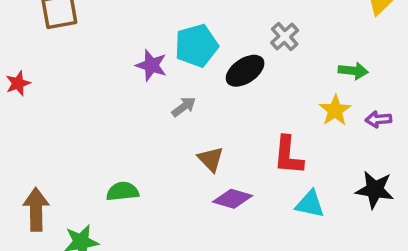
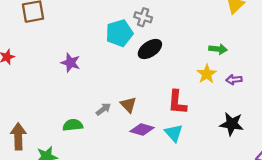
gray cross: (285, 37) -> (143, 17), moved, turned -30
purple star: (151, 65) -> (70, 63), moved
gray arrow: (184, 107) -> (103, 109), moved
cyan triangle: (310, 204) -> (174, 133), moved, turned 36

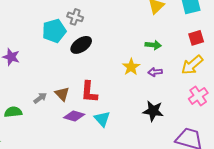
green arrow: (218, 49) -> (153, 45), moved
red L-shape: (177, 102) -> (89, 92), moved

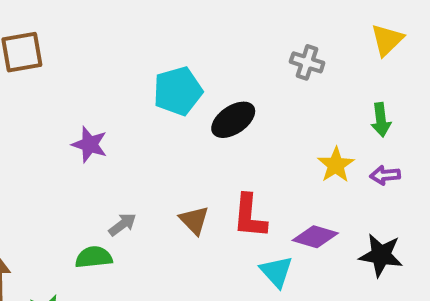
gray cross: (75, 17) -> (307, 62), moved
green arrow: (153, 45) -> (381, 120), turned 77
gray arrow: (40, 98) -> (122, 224), moved
purple diamond: (74, 116) -> (315, 237), moved

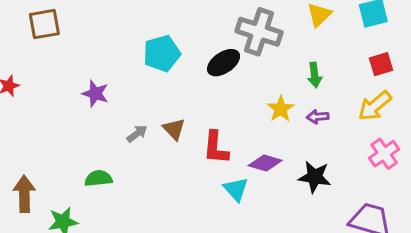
gray cross: (307, 62) -> (259, 32), size x1.8
black ellipse: (233, 120) -> (224, 63), moved
brown triangle: (194, 220) -> (174, 129), moved
gray arrow: (122, 224) -> (137, 134), moved

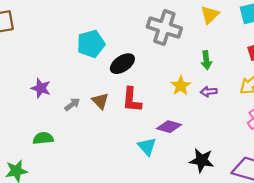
black ellipse: (224, 63) -> (122, 64), moved
purple star: (95, 94) -> (41, 88), moved
red L-shape: (216, 148) -> (132, 100), moved
black star: (315, 177) -> (202, 160), moved

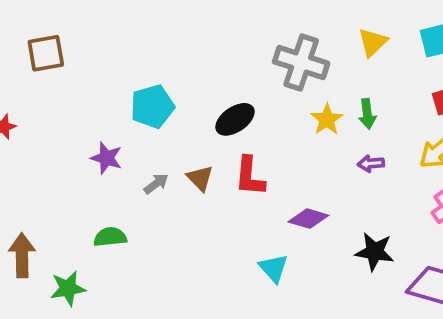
cyan pentagon: (91, 44) -> (152, 107), moved
yellow star: (181, 86) -> (327, 119), moved
cyan triangle: (147, 146) -> (274, 268), moved
black star: (202, 160) -> (375, 252), moved

